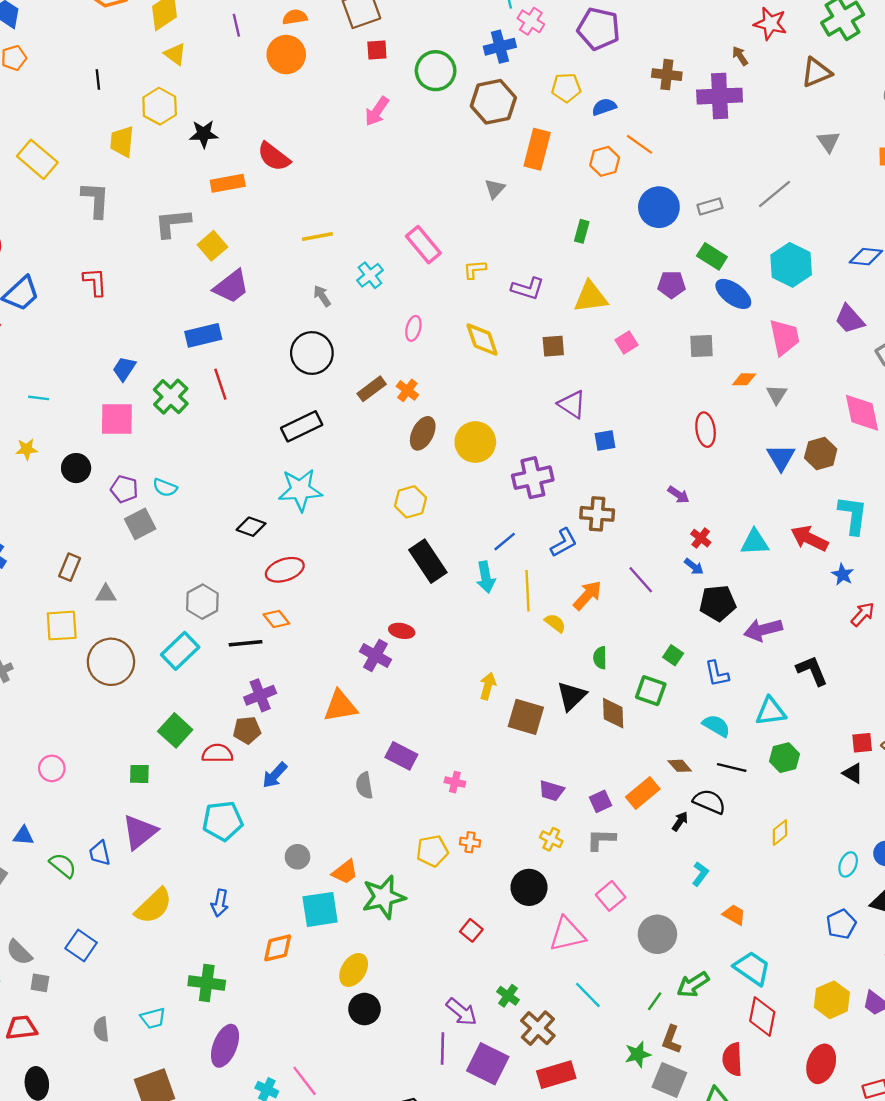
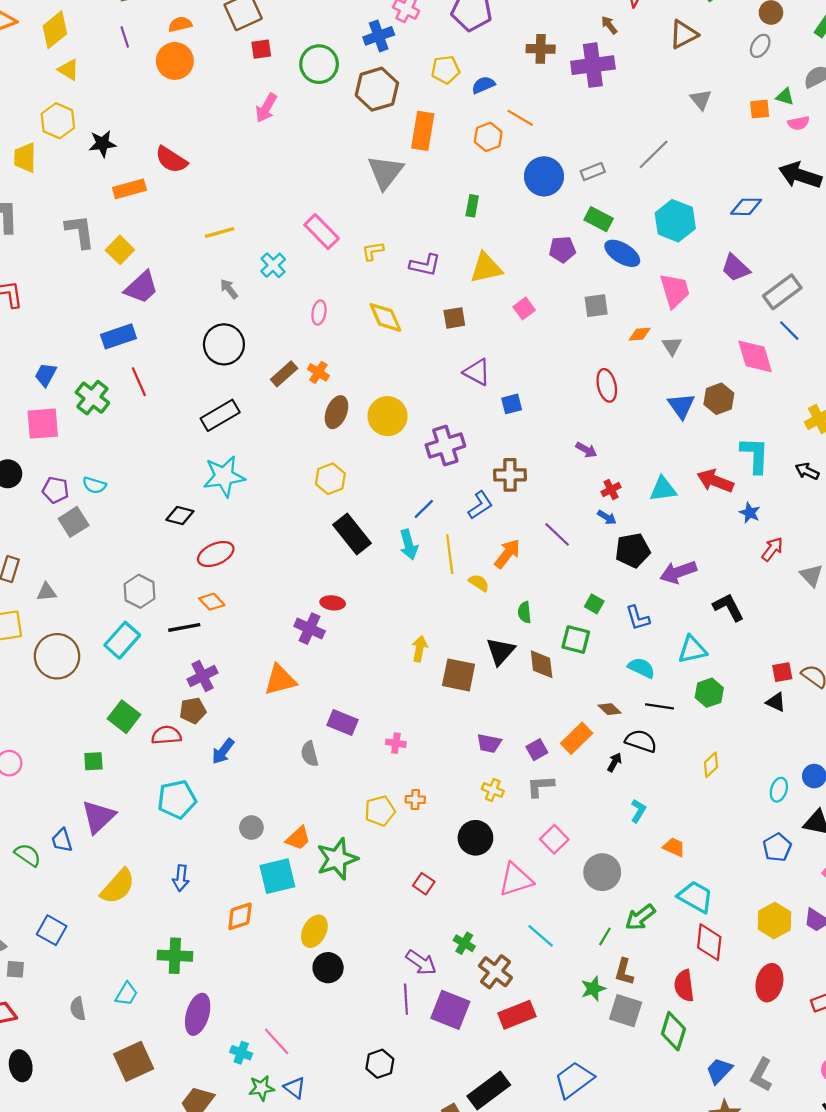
gray triangle: (495, 189) -> (385, 172), size x1.8
gray L-shape: (173, 223) -> (80, 231), turned 93
red cross: (701, 538) -> (611, 490), turned 30
cyan trapezoid: (153, 1018) -> (126, 994), turned -40

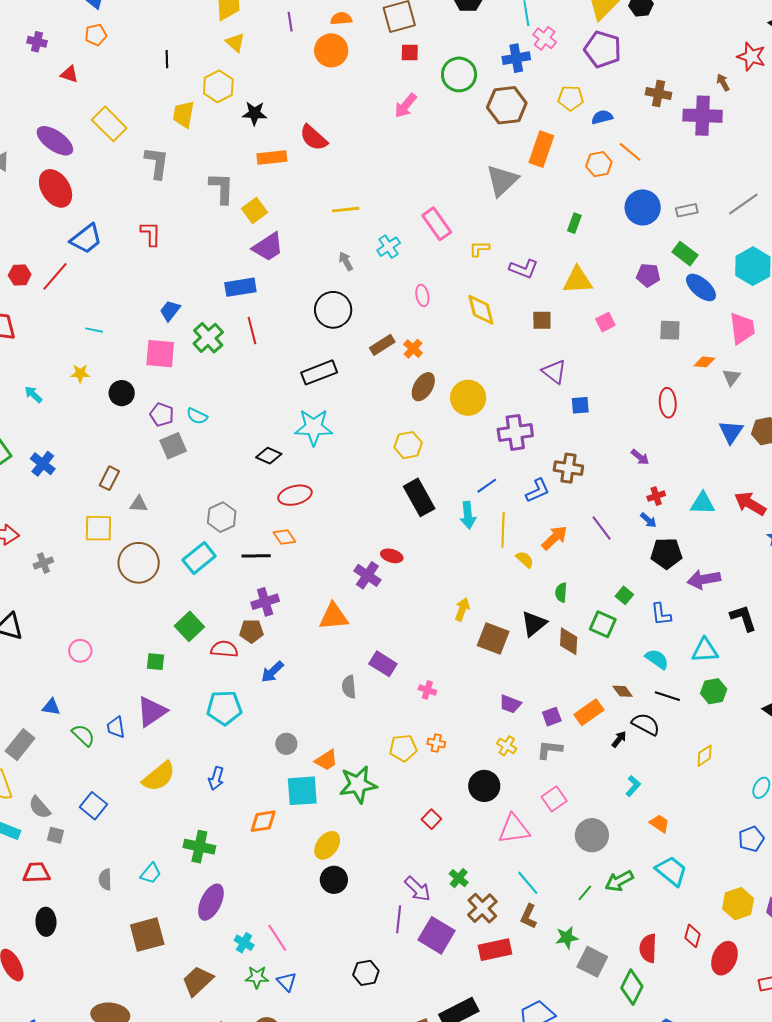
pink ellipse: (319, 312) -> (422, 295), turned -30
red diamond: (709, 942) -> (693, 936), moved, size x0.7
brown L-shape: (624, 972) -> (529, 916), moved

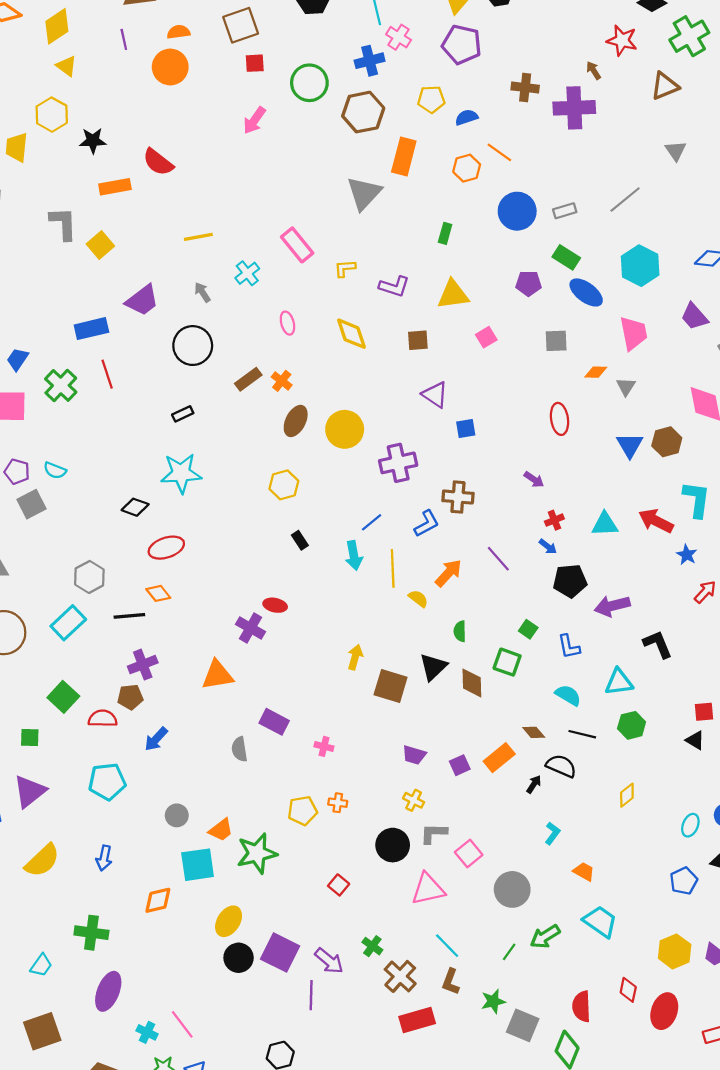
purple trapezoid: (268, 247) -> (142, 300), moved
black rectangle: (319, 372) -> (183, 414), size x0.6
black rectangle: (419, 497) -> (300, 540), size x0.5
gray L-shape: (550, 750) -> (434, 833), moved
purple square: (437, 935) -> (280, 953), moved

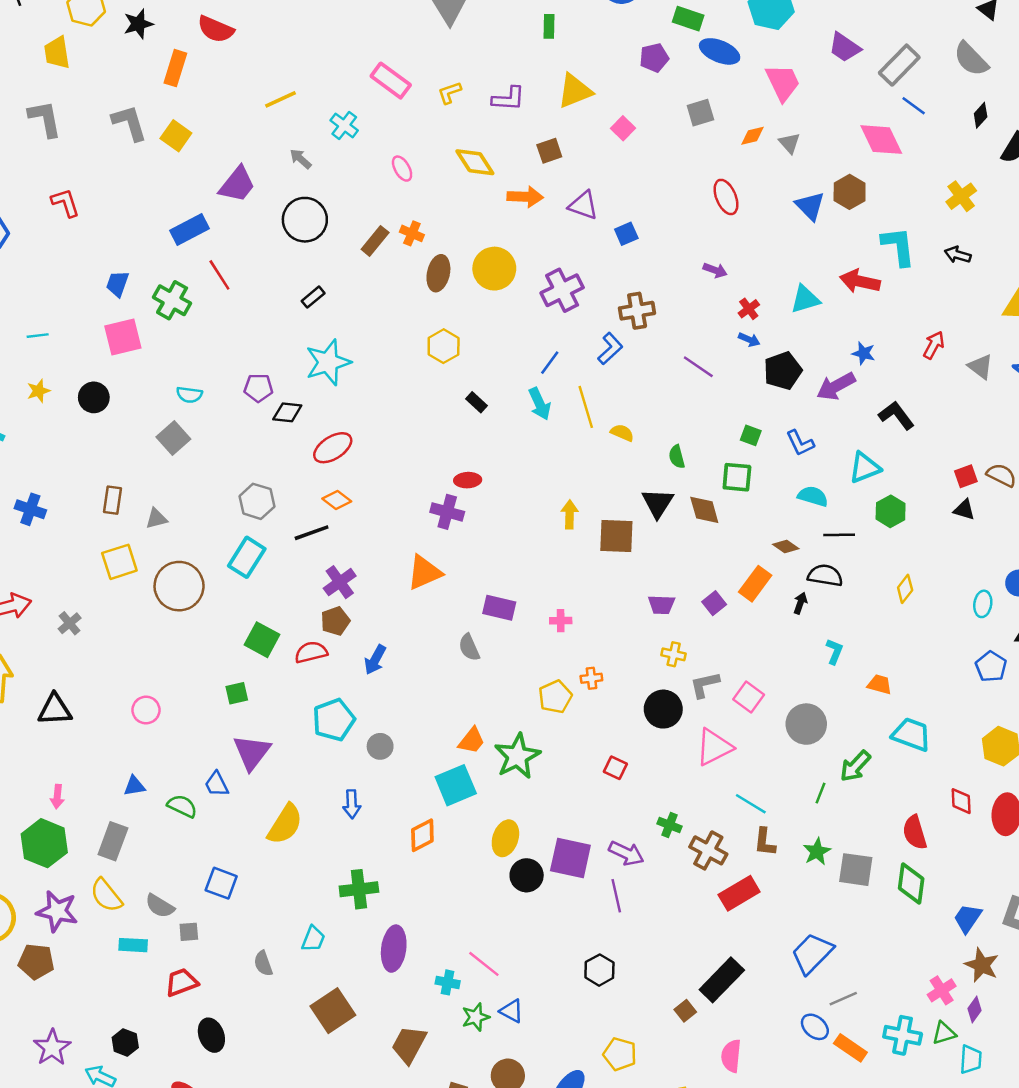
orange rectangle: (115, 187) -> (175, 68), turned -48
purple pentagon: (17, 472) -> (258, 388), moved
blue star: (687, 555) -> (864, 353), moved
orange arrow: (448, 573) -> (525, 197), moved, turned 64
gray circle: (177, 815) -> (380, 746), moved

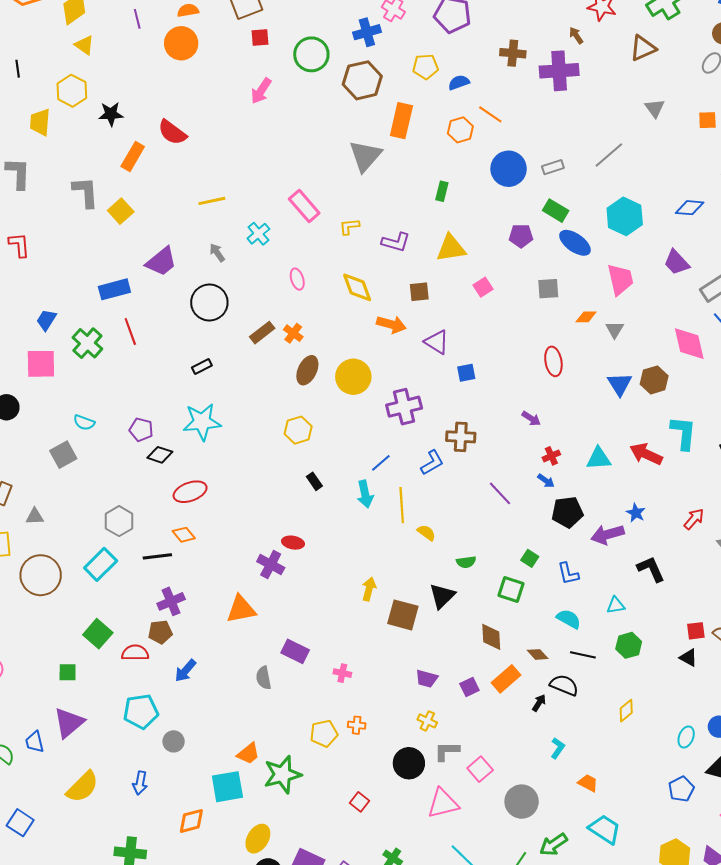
green semicircle: (677, 457) -> (466, 562), turned -96
cyan triangle: (865, 468) -> (616, 605), size x0.7
brown diamond: (704, 510) -> (491, 637), moved

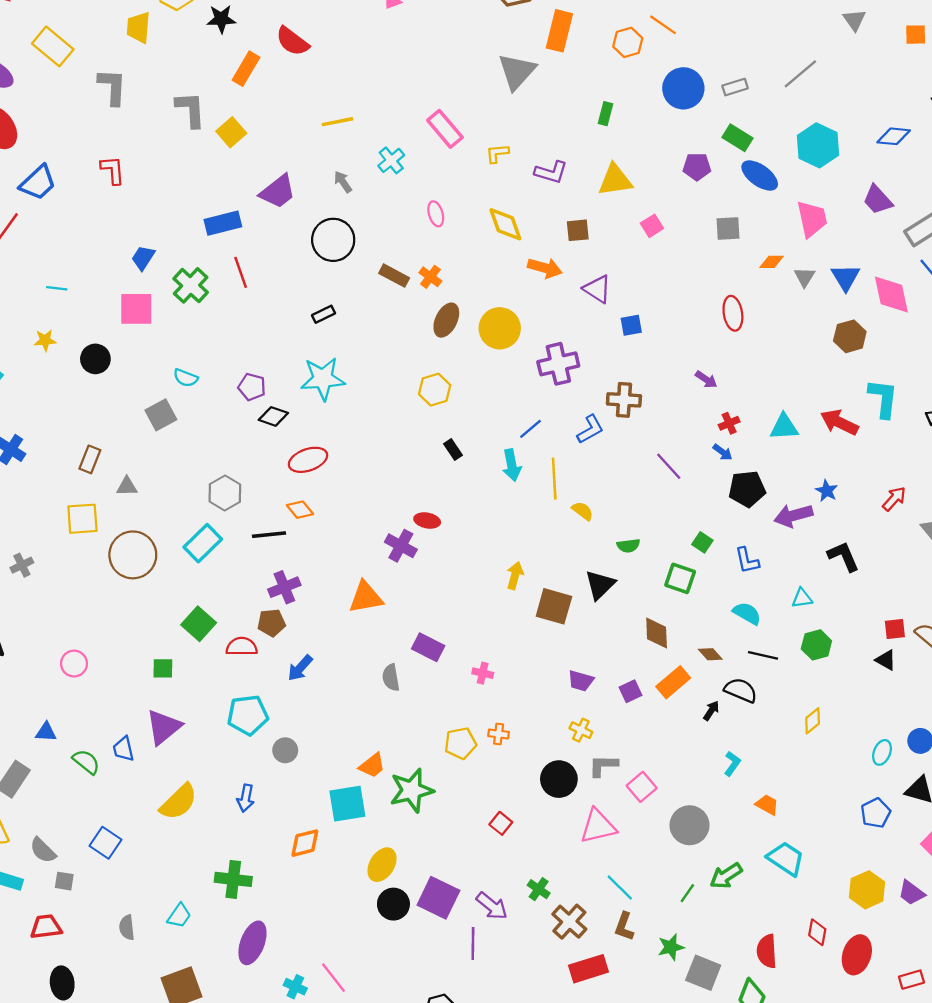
brown rectangle: (262, 333) -> (394, 276), turned 65
blue triangle: (620, 384) -> (846, 277), moved

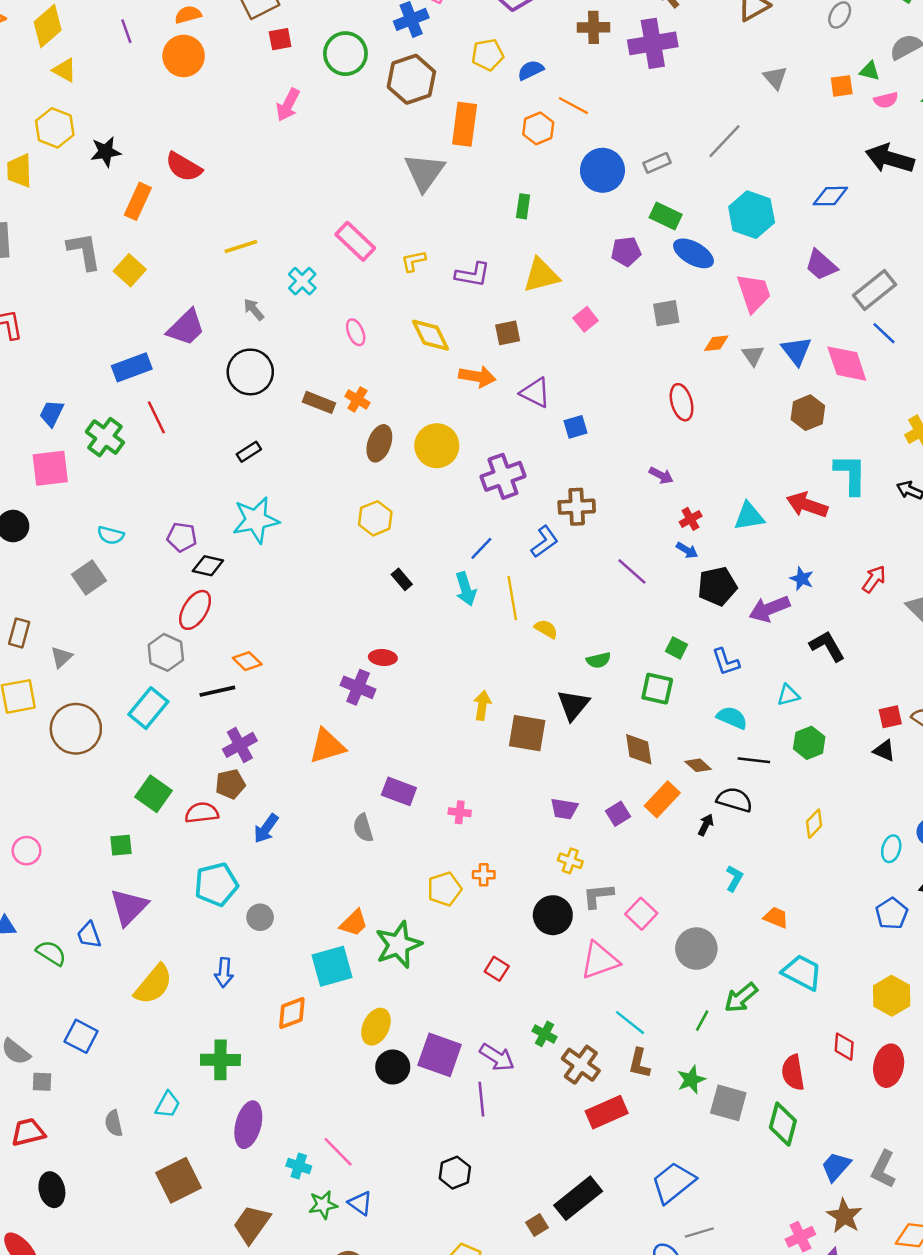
red ellipse: (308, 460) -> (195, 610), moved, turned -33
gray triangle: (127, 486) -> (61, 657), turned -35

